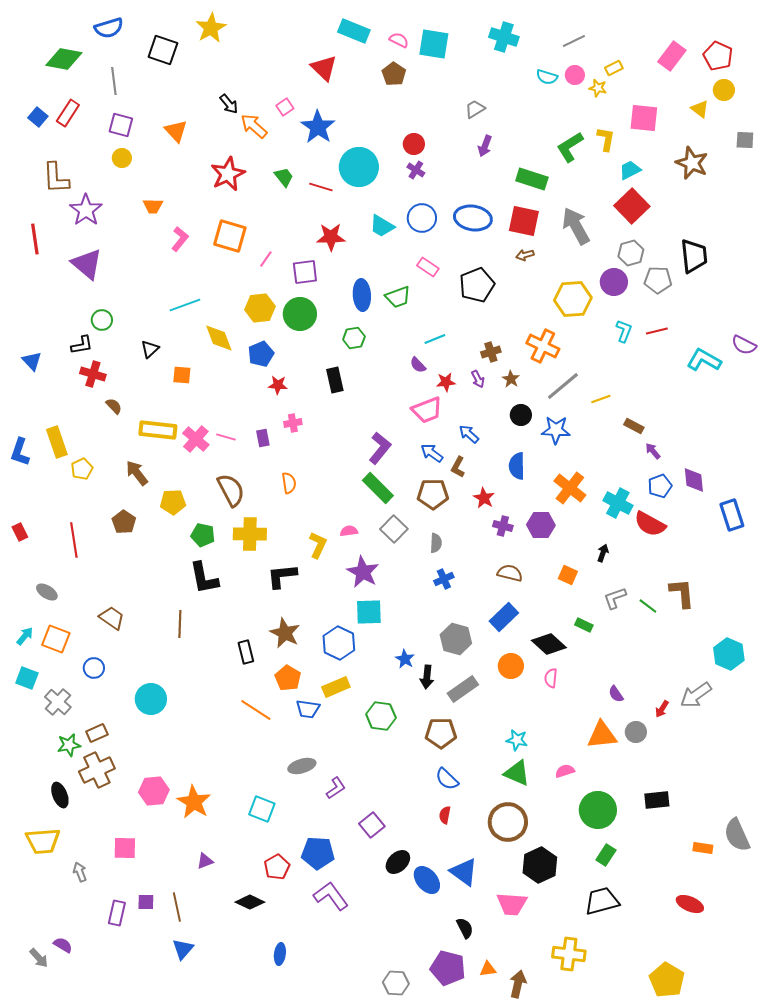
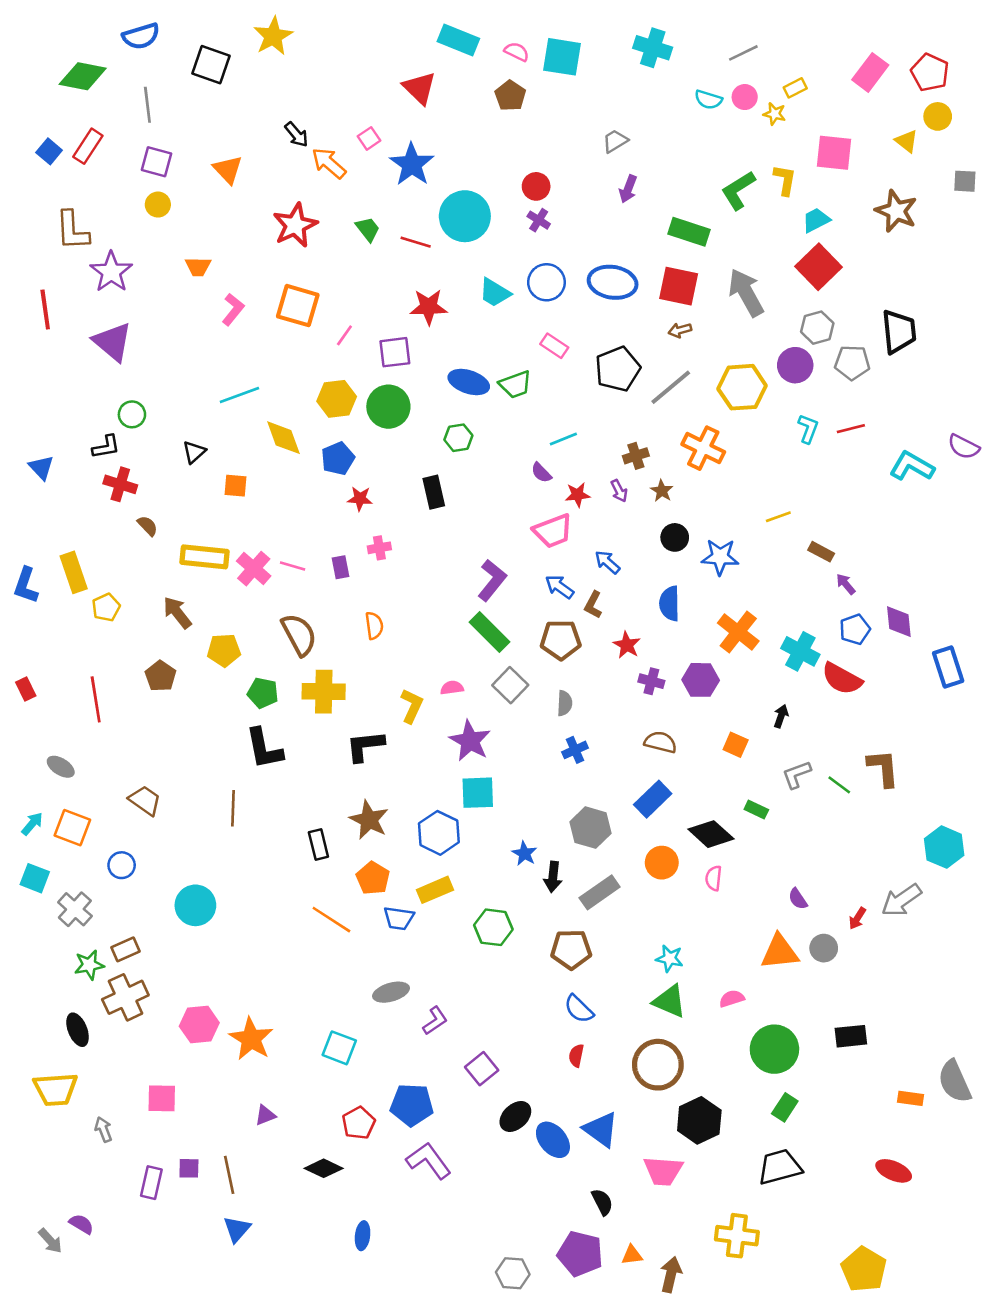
blue ellipse: (362, 295) -> (469, 382), turned -68
gray line: (563, 386) -> (671, 387), moved

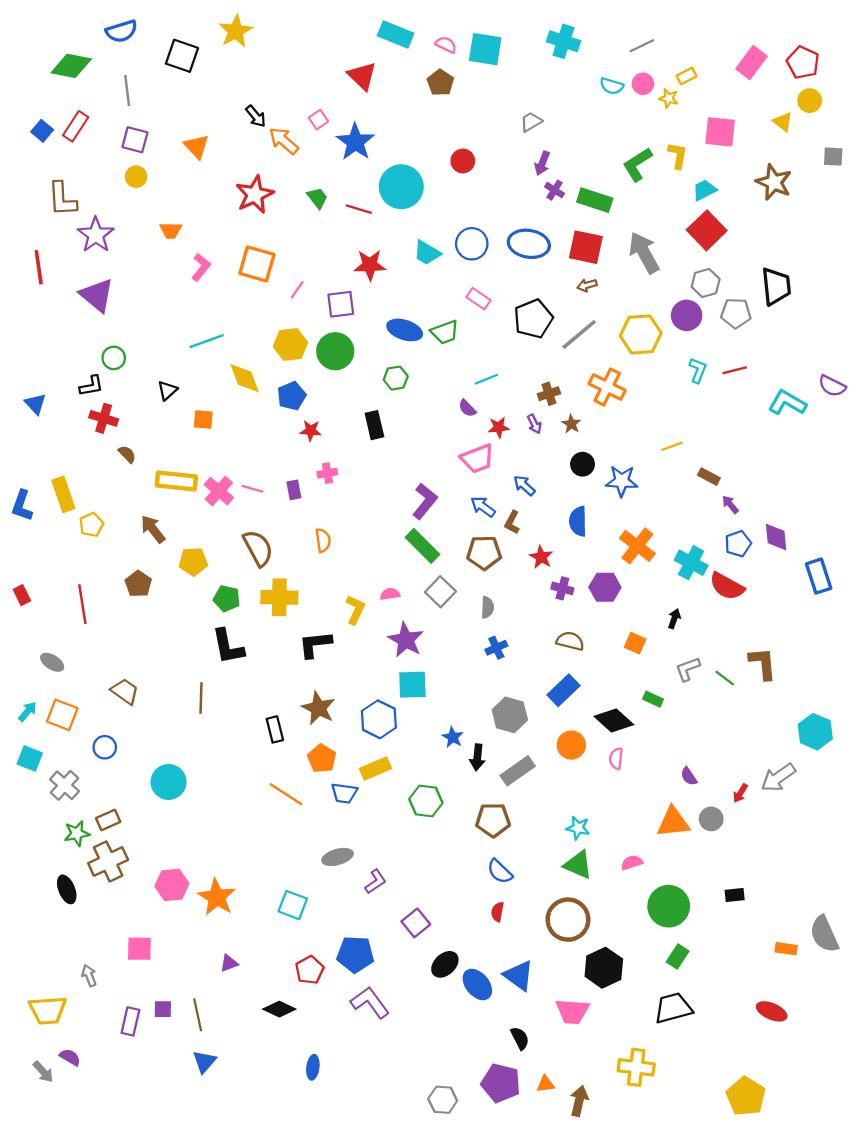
purple cross: (539, 220) -> (555, 190), moved
black rectangle: (851, 1036) -> (735, 895), size x0.7
yellow trapezoid: (56, 1089) -> (48, 1010), moved

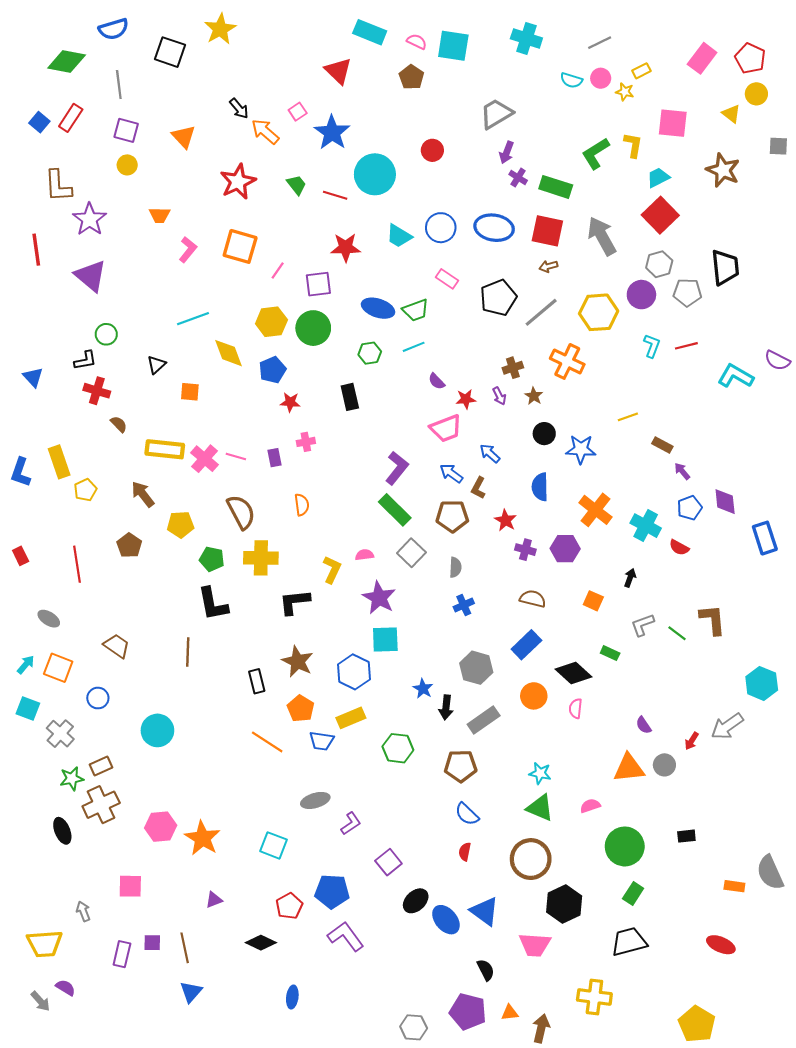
gray trapezoid: (531, 122) -> (496, 114), size x1.6
cyan line: (486, 379) -> (414, 347), moved
red semicircle: (727, 586) -> (679, 548), size x0.6

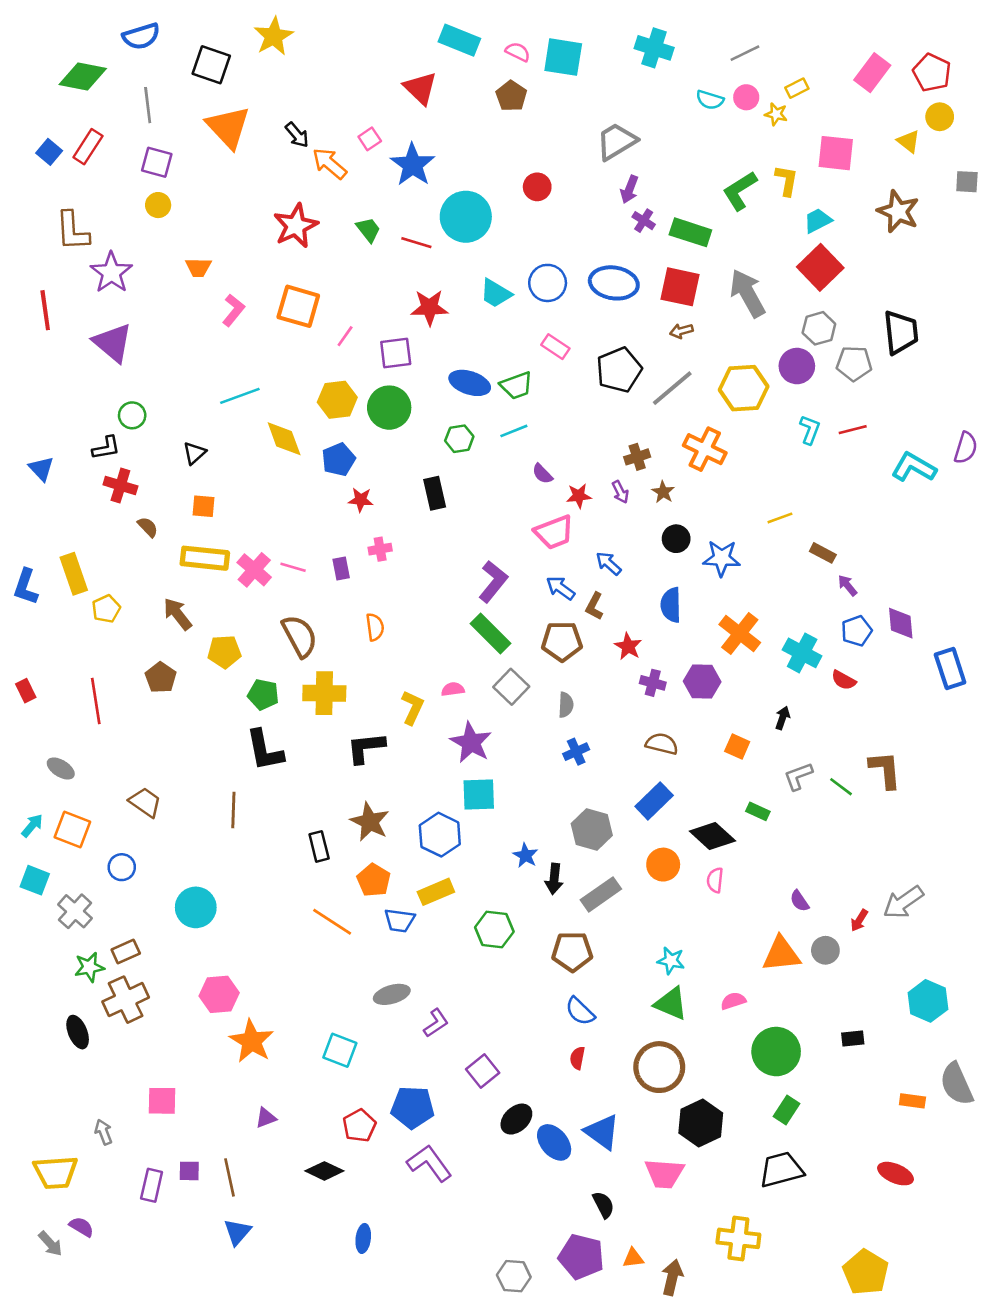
orange triangle: (184, 137) -> (228, 127), moved, size x1.5
purple semicircle: (777, 360) -> (966, 448), turned -100
orange square: (190, 392) -> (204, 506), moved
cyan hexagon: (762, 683) -> (928, 1001), moved
pink hexagon: (161, 827) -> (219, 994), moved

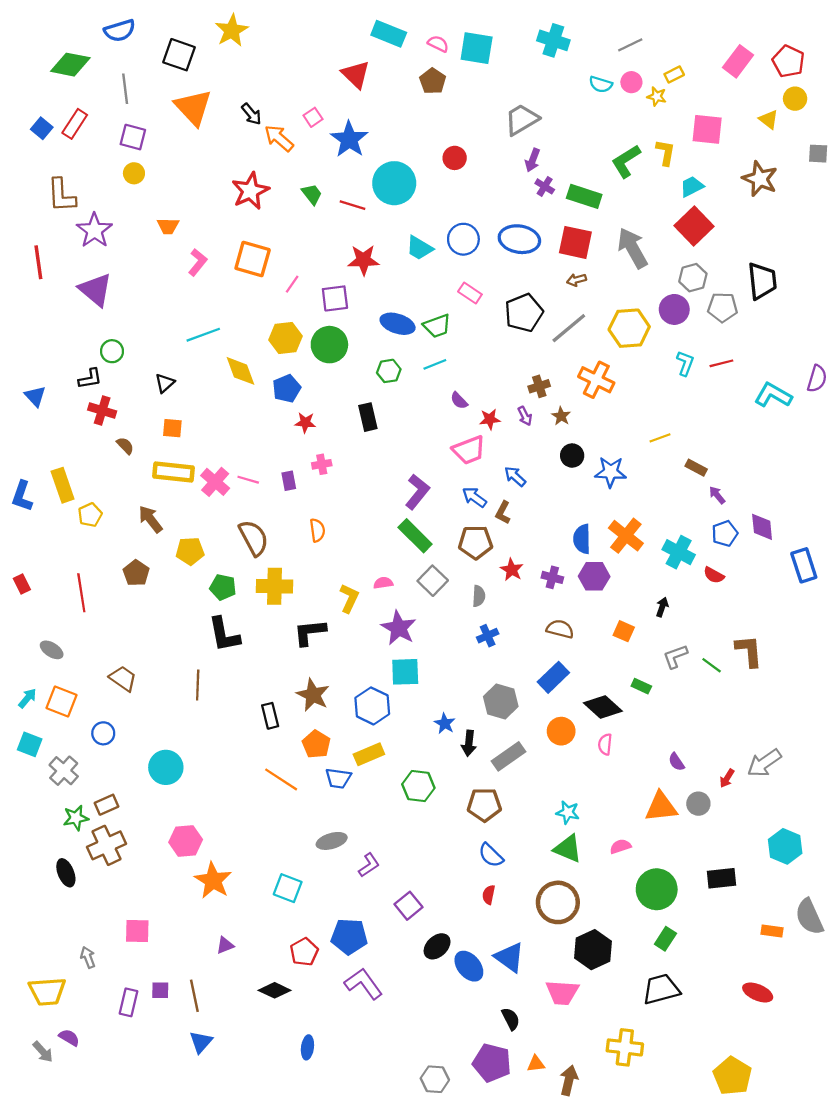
blue semicircle: (671, 605) -> (582, 539), moved
red star: (628, 646) -> (512, 570), moved
black rectangle: (853, 1039) -> (721, 878), size x1.5

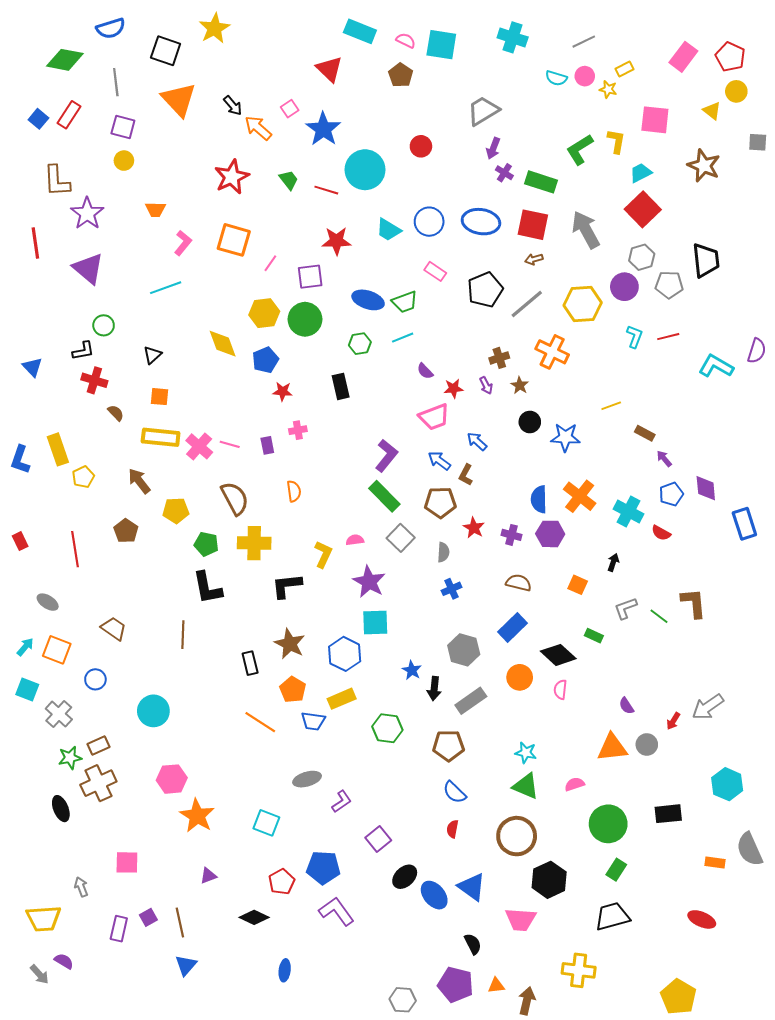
cyan line: (203, 335) -> (166, 288), moved
purple square: (160, 990) -> (148, 917), turned -30

